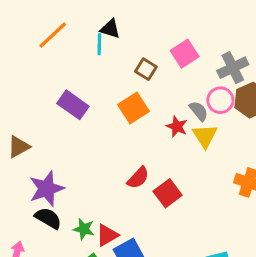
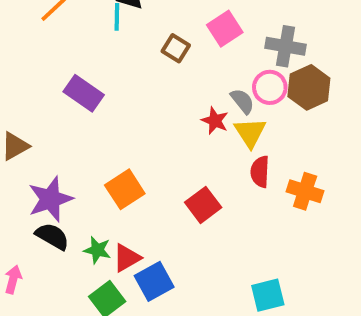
gray cross: (233, 68) -> (285, 46), turned 36
orange square: (133, 108) -> (125, 189), moved
red semicircle: (138, 178) -> (260, 172), moved, turned 140

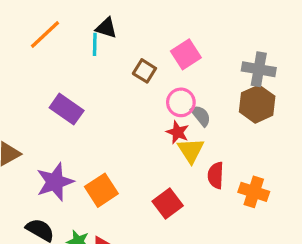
gray cross: (285, 46) -> (259, 69), moved
pink circle: (270, 87) -> (181, 102), moved
yellow triangle: (250, 132) -> (191, 150), moved
purple star: (50, 199) -> (55, 182), moved

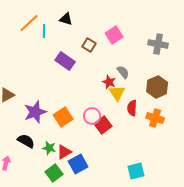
cyan line: (95, 44) -> (44, 31), moved
pink circle: (181, 102) -> (92, 116), moved
brown hexagon: (257, 104) -> (157, 87), moved
purple rectangle: (67, 109) -> (65, 61), moved

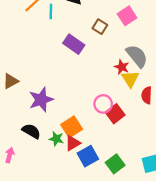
gray semicircle: (123, 72) -> (137, 56), size x1.6
orange square: (63, 117) -> (72, 127), moved
green square: (54, 173) -> (115, 164), moved

